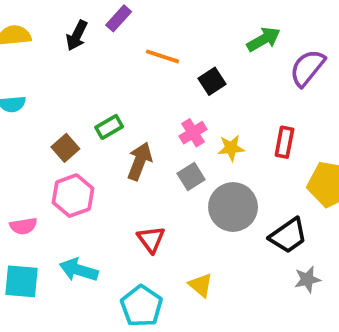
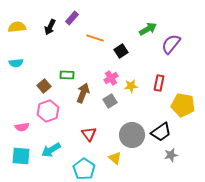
green rectangle: (109, 127) -> (67, 75), turned 32
gray circle: (233, 207) -> (132, 135), moved
cyan arrow: (79, 270) -> (51, 150), turned -48

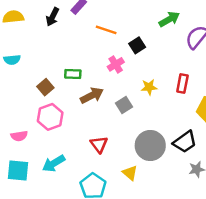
pink cross: (111, 78) -> (116, 64), moved
brown arrow: (83, 93) -> (92, 95), turned 42

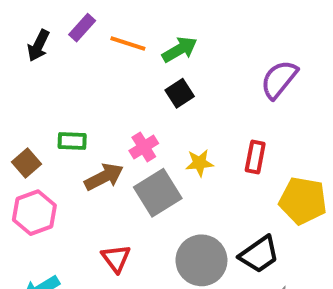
green arrow: (169, 19) -> (180, 50), moved
orange line: (106, 30) -> (128, 44), moved
pink cross: (116, 64) -> (144, 147), moved
gray square: (124, 105) -> (158, 193), size x1.6

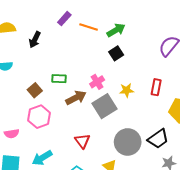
black arrow: (38, 46) -> (35, 40), moved

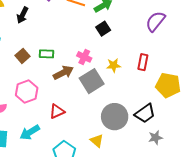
pink cross: (97, 82) -> (84, 57), turned -32
brown square: (35, 90) -> (22, 56), moved
red triangle: (82, 141) -> (57, 111), moved, turned 42

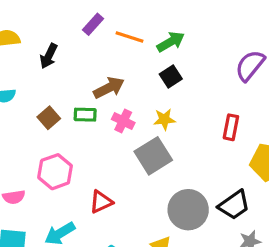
pink cross: (84, 57) -> (123, 121), moved
yellow star: (114, 65) -> (164, 119), moved
brown arrow: (63, 73) -> (109, 88), moved

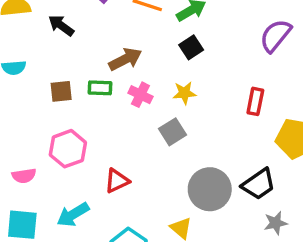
black arrow: (49, 56) -> (61, 25), turned 100
brown square: (49, 118) -> (61, 91), turned 35
gray square: (153, 156) -> (173, 132), size x0.7

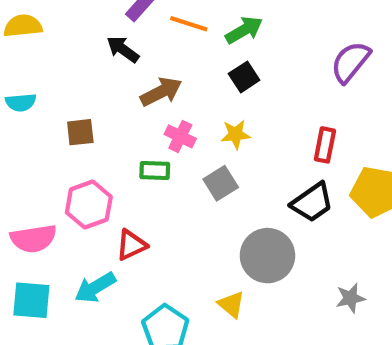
black arrow: (61, 25) -> (123, 49), moved
green rectangle: (100, 88) -> (155, 171), moved
pink semicircle: (24, 176) -> (33, 239), size x1.5
red triangle: (117, 181) -> (131, 245), moved
black trapezoid: (259, 184) -> (312, 202), moved

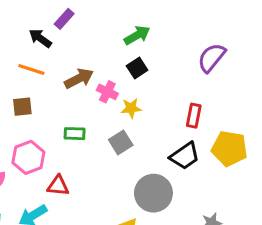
orange line: (189, 24) -> (31, 70), moved
black arrow: (123, 49) -> (40, 38), moved
pink cross: (180, 136) -> (107, 92), moved
red triangle: (131, 245) -> (58, 186), turned 30

